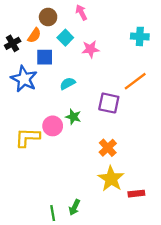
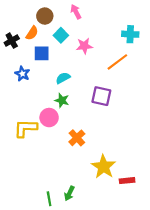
blue star: (24, 79) -> (22, 74), size x0.6
orange line: (135, 81) -> (117, 62), moved
green star: (73, 117) -> (62, 100), moved
orange cross: (108, 148) -> (77, 138), moved

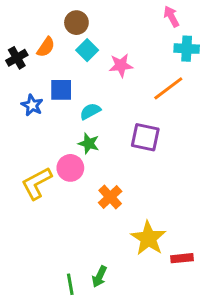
pink arrow: (76, 12) -> (171, 16), moved
brown circle: (45, 16) -> (76, 23), moved
blue square: (42, 53) -> (61, 90), moved
yellow L-shape: (26, 128) -> (37, 183), turned -30

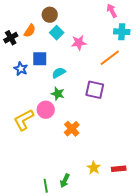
yellow star: (148, 238) -> (94, 168), moved, size x0.6

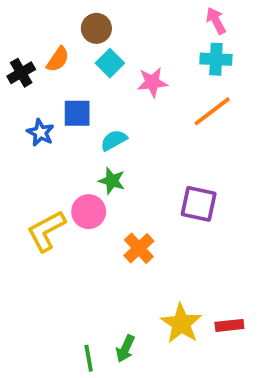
cyan cross: (122, 32) -> (216, 59), moved
purple square: (95, 90) -> (199, 204), moved
yellow star: (94, 168) -> (181, 323), size x1.5

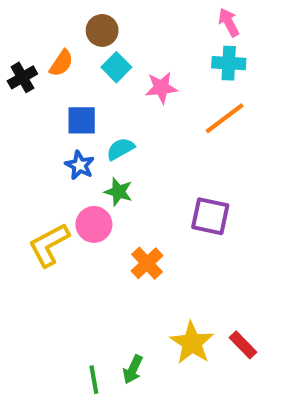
blue star: (40, 133) -> (80, 165), moved
red rectangle: (229, 325) -> (243, 345), turned 52

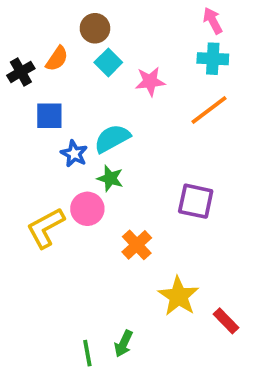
blue square: (82, 120) -> (49, 116), moved
cyan semicircle: (120, 149) -> (112, 138), size x1.4
yellow star: (192, 343) -> (179, 296), moved

